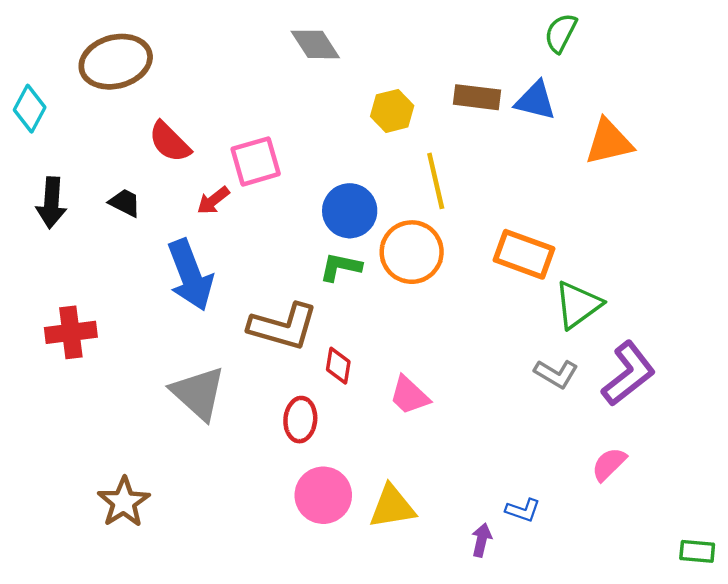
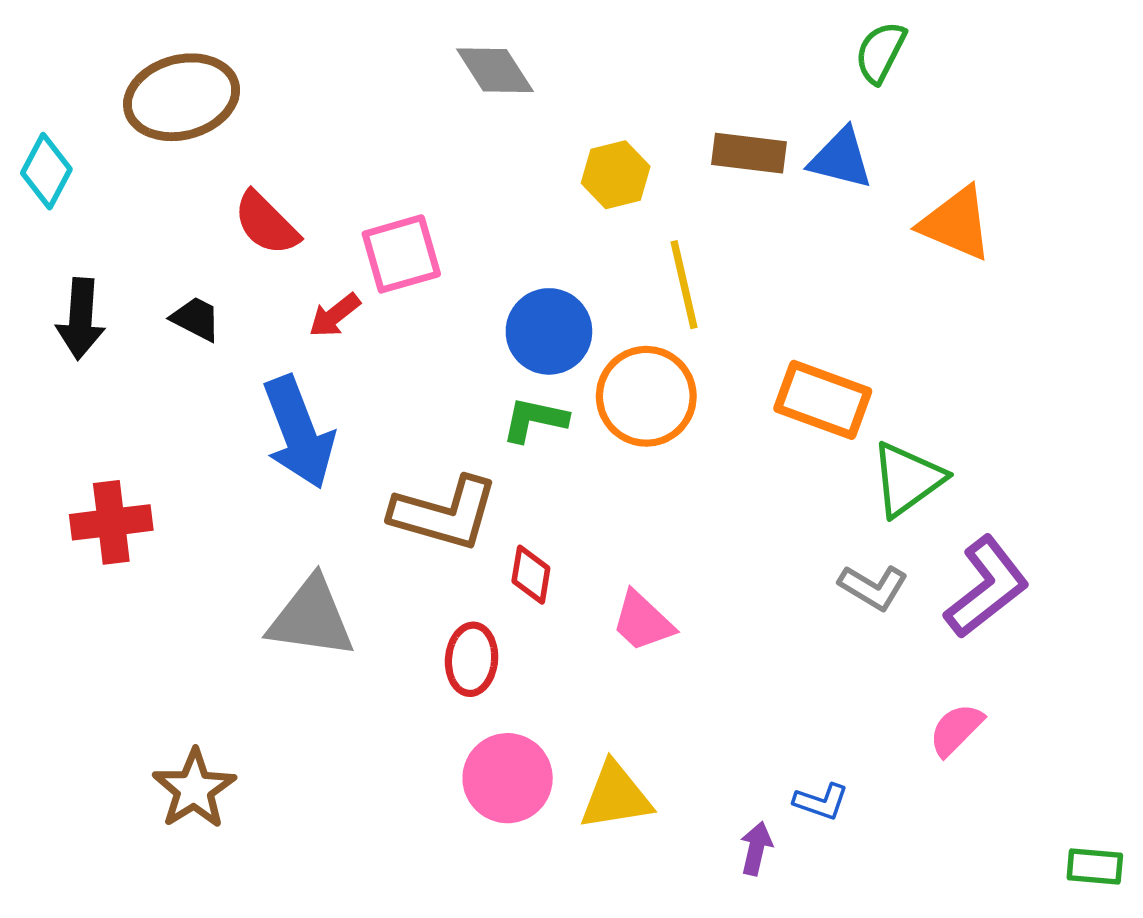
orange triangle: (609, 142) -> (956, 223), turned 36
gray triangle: (198, 393) -> (311, 618), turned -34

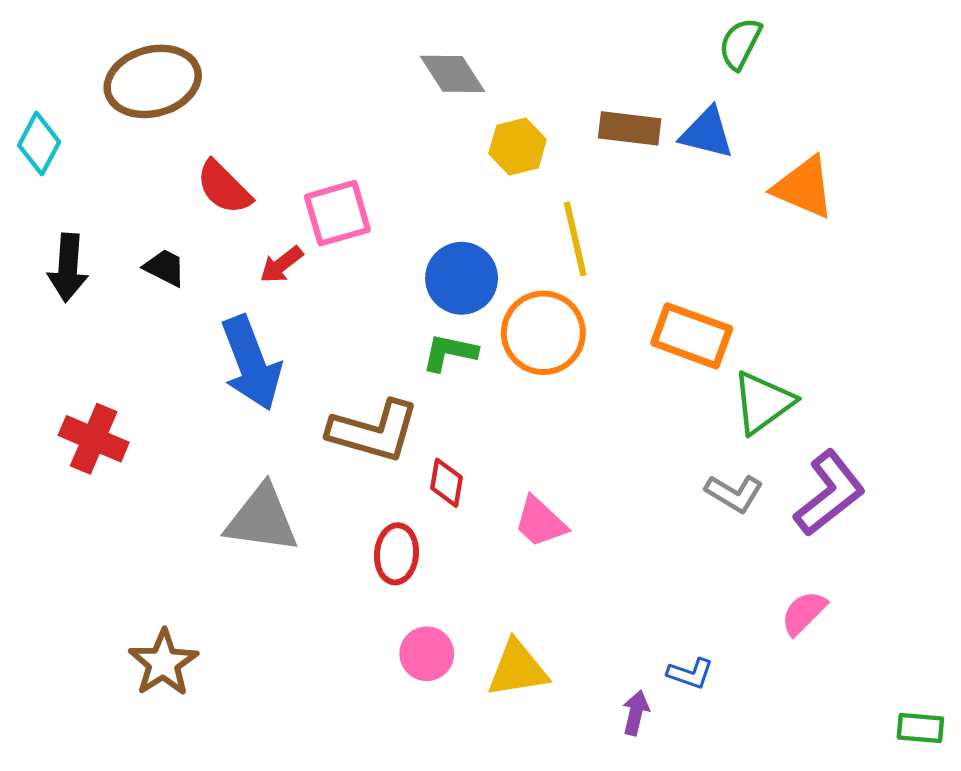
gray diamond: (495, 70) -> (452, 74), moved
red cross: (111, 522) -> (94, 439), turned 30
pink circle: (508, 778) -> (427, 654), size x0.7

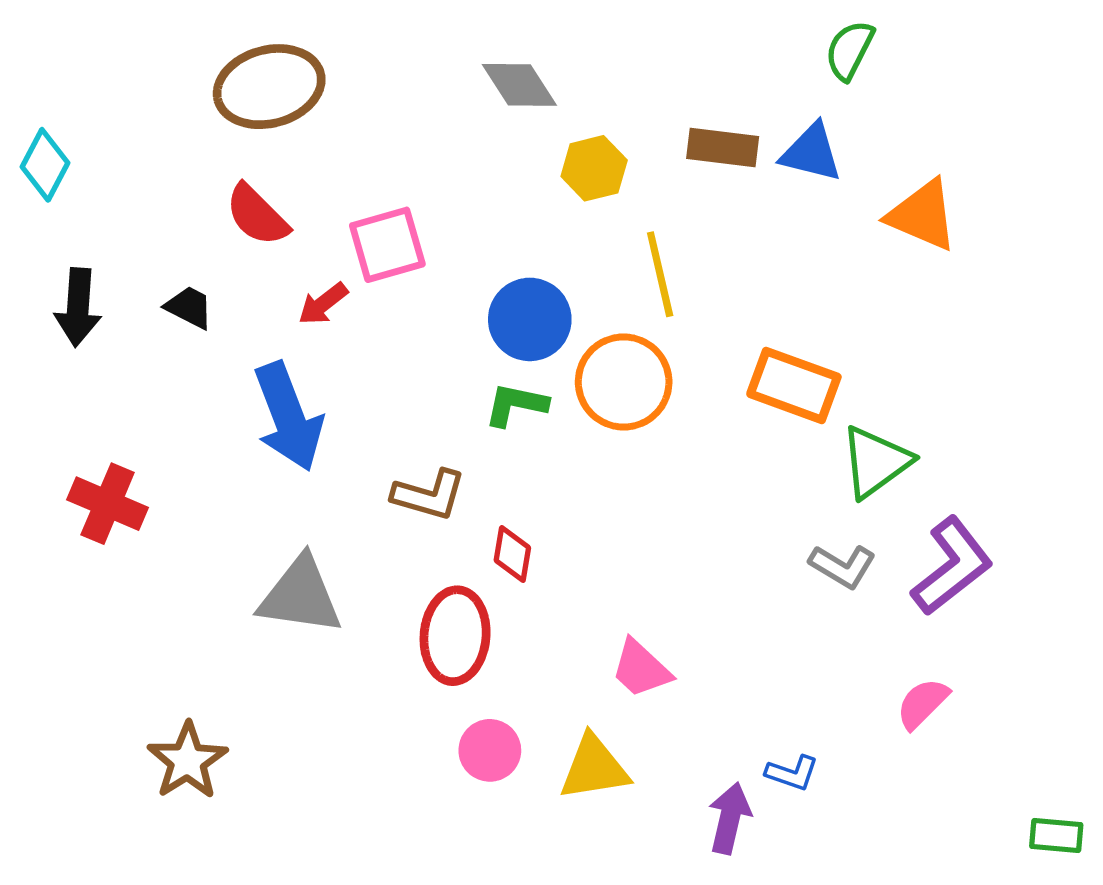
brown ellipse: (153, 81) -> (269, 87), moved
brown L-shape: (374, 431) -> (429, 495), size x0.7
pink trapezoid: (540, 522) -> (641, 669), moved
red ellipse: (396, 554) -> (455, 636), size x1.4
purple arrow: (636, 713) -> (730, 818), size x1.4

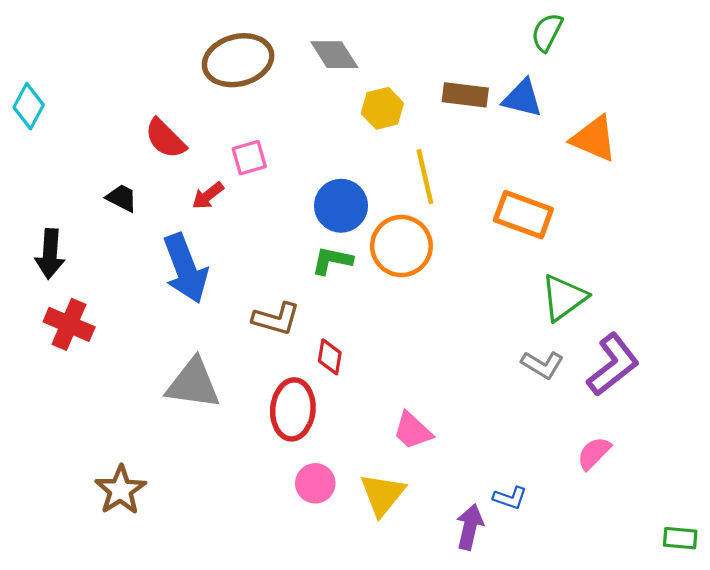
brown ellipse: (269, 87) -> (238, 60), moved
pink square: (387, 245) -> (249, 158), size x0.7
black arrow: (78, 307) -> (50, 254), moved
orange rectangle: (794, 385) -> (523, 215), moved
yellow triangle: (594, 768) -> (382, 495), turned -42

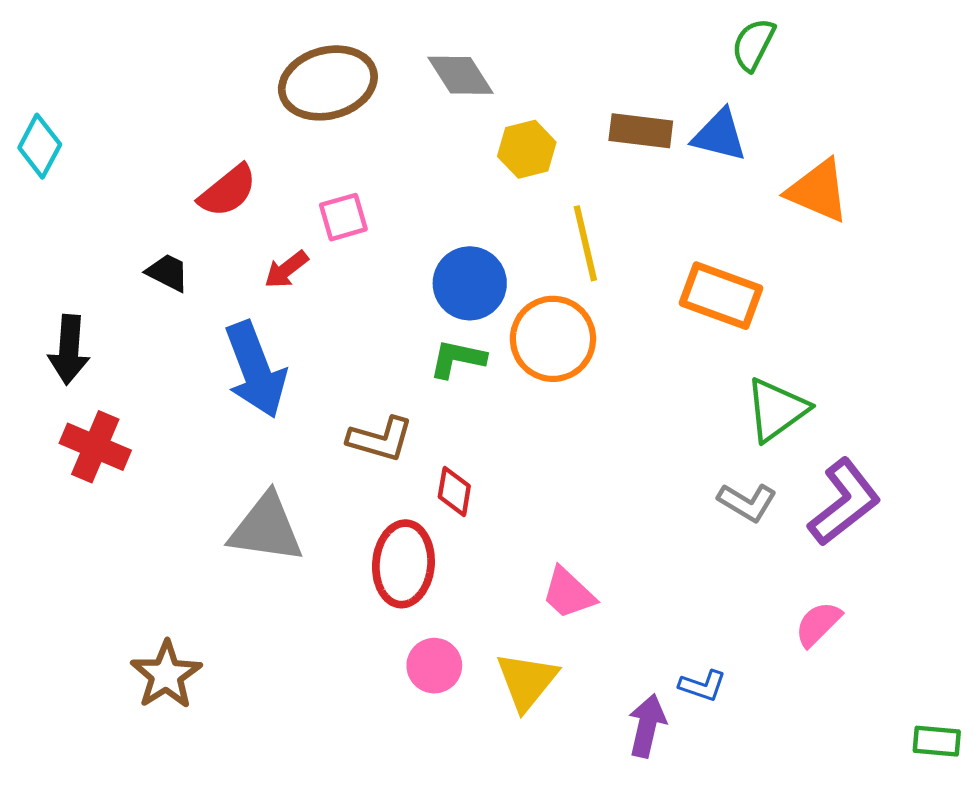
red semicircle: (165, 139) -> (228, 191), turned -84

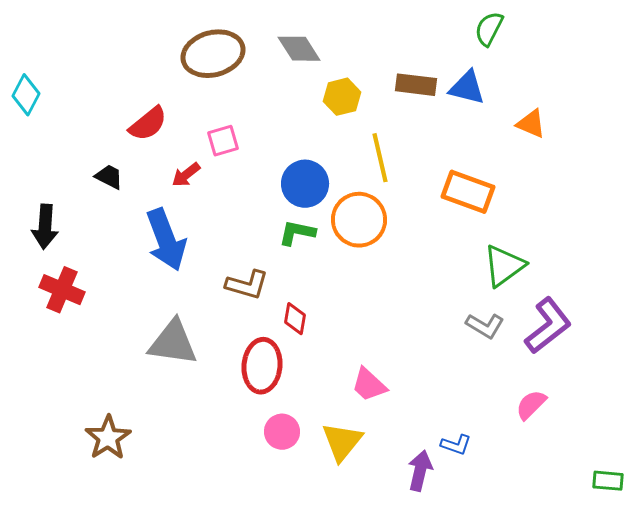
orange triangle: (818, 191) -> (531, 124), size x0.7

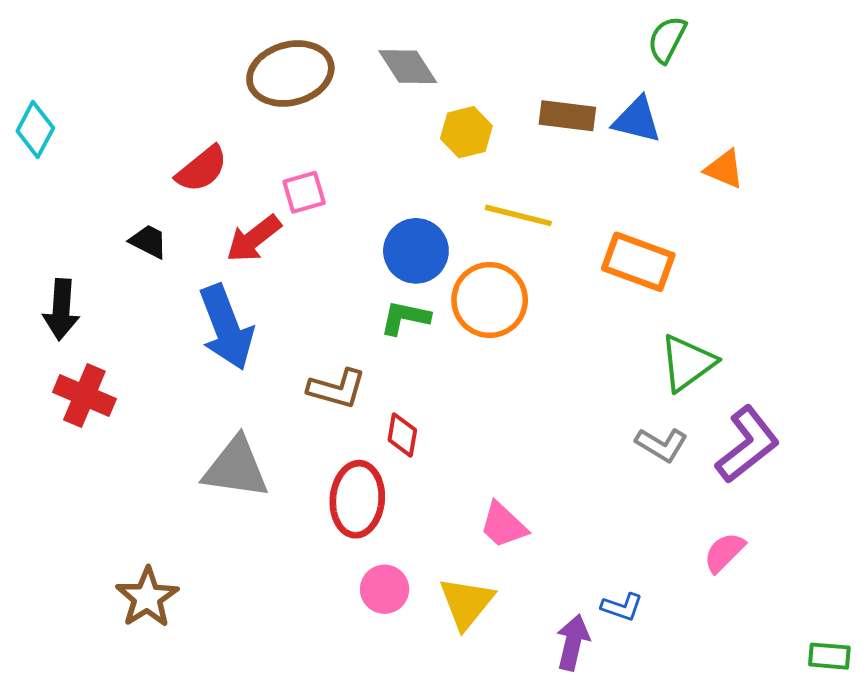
yellow line: (380, 158) -> (518, 215), turned -63
red arrow: (186, 175) -> (254, 239), size x1.4

